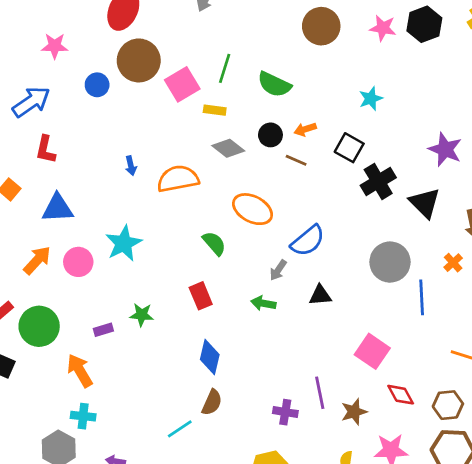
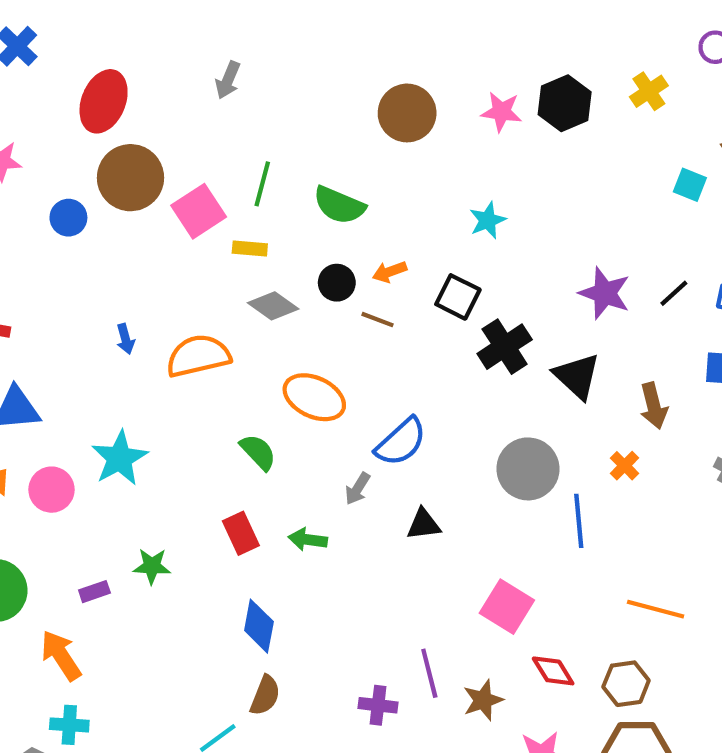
green arrow: (263, 303) -> (308, 540), moved

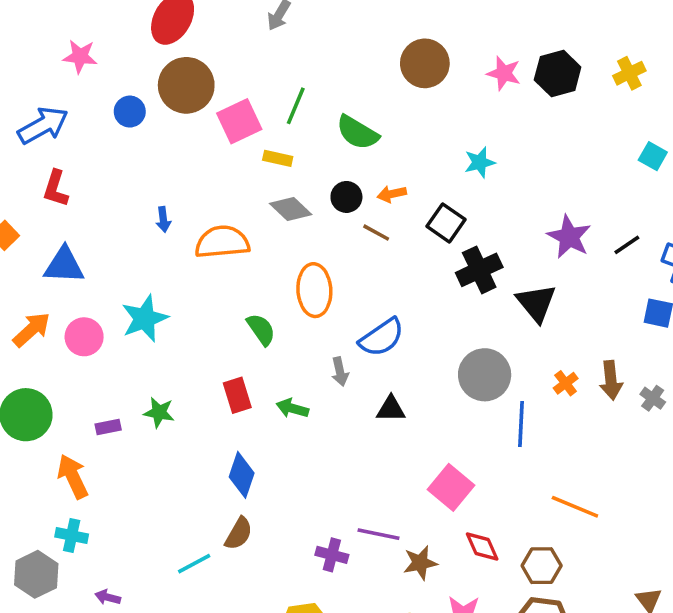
orange ellipse: (314, 397) -> (314, 290), turned 54
brown arrow: (654, 406) -> (611, 380), moved
gray arrow: (358, 489) -> (340, 372), turned -52
purple line: (429, 673) -> (378, 534), turned -72

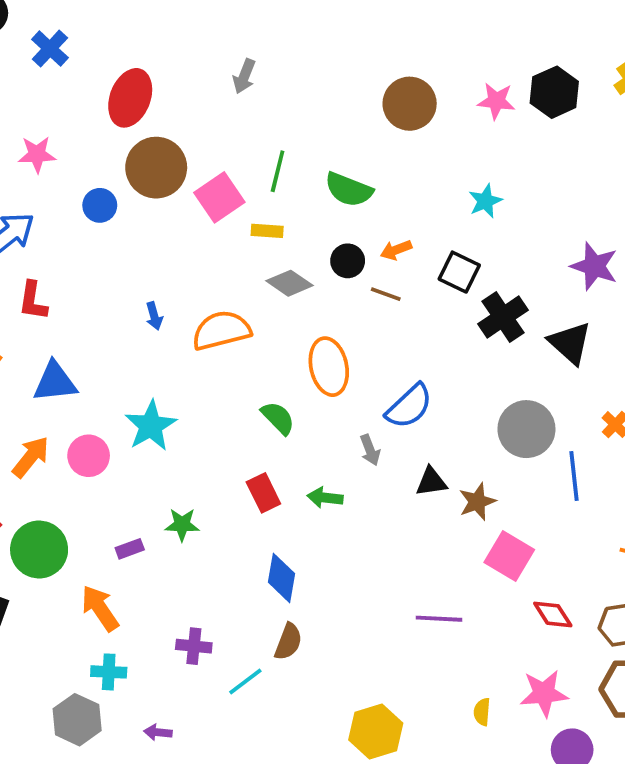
purple cross: (332, 555) -> (194, 646), moved
brown star: (420, 563) -> (477, 502), moved

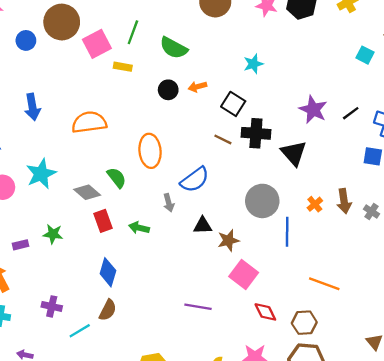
gray diamond: (289, 283) -> (87, 192), moved
brown line: (386, 294) -> (223, 139), moved
blue arrow: (154, 316) -> (32, 107), moved, size x1.6
black cross: (503, 317) -> (256, 133), turned 32

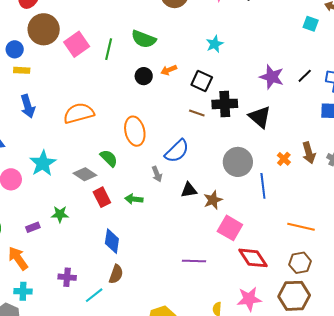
green line: (133, 32) -> (109, 49), moved
yellow rectangle: (123, 67) -> (22, 70), moved
red diamond: (265, 312) -> (253, 258), size x1.4
brown hexagon: (304, 323) -> (300, 263), moved

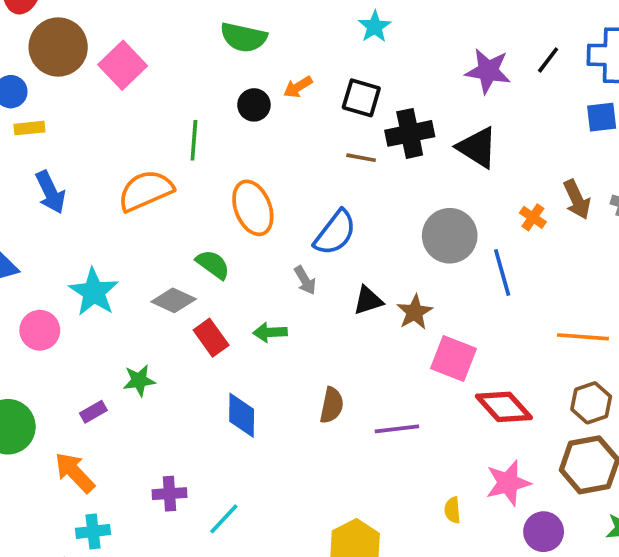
green line: (109, 49) -> (194, 140), moved
brown semicircle: (116, 274) -> (332, 405), moved

